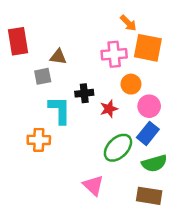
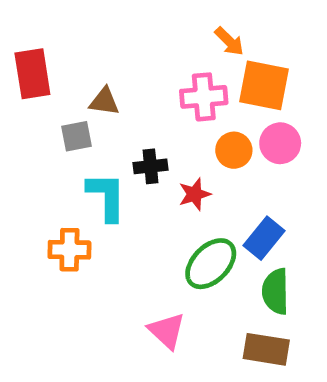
pink circle: (149, 106) -> (280, 143), moved
green semicircle: (154, 163) -> (276, 291), turned 105

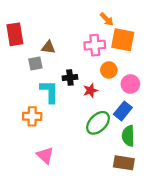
pink circle: (280, 143) -> (130, 84), moved
pink triangle: (167, 331) -> (45, 155), moved

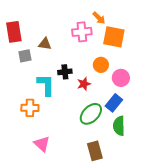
pink cross: (95, 45) -> (82, 32), moved
gray square: (35, 63) -> (25, 56), moved
brown rectangle: (124, 163) -> (95, 151), moved, turned 66

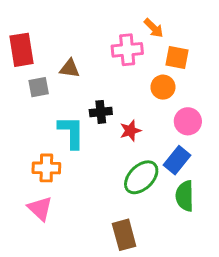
orange square: (114, 37) -> (177, 58), size x0.7
orange circle: (101, 65) -> (163, 87), moved
pink triangle: (42, 144) -> (40, 208), moved
brown rectangle: (95, 151) -> (124, 235), moved

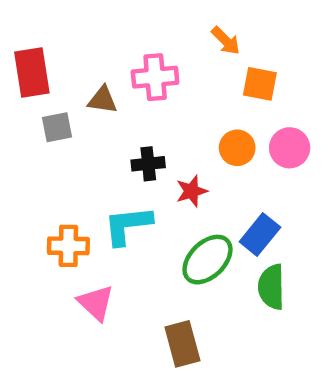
pink cross: (127, 50) -> (155, 77), moved
orange circle: (163, 87) -> (237, 148), moved
pink circle: (188, 121) -> (290, 148), moved
cyan L-shape: (71, 132) -> (128, 225), moved, turned -96
pink triangle: (40, 208) -> (96, 303), moved

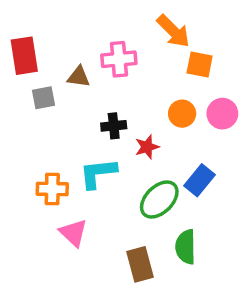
orange arrow: (226, 41) -> (173, 31), size x1.5
green semicircle: (271, 287) -> (186, 247), moved

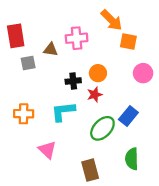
orange circle: (182, 114) -> (98, 73), moved
orange cross: (52, 189) -> (24, 114), moved
green semicircle: (186, 247) -> (132, 159), moved

